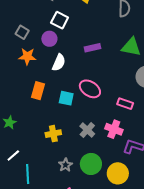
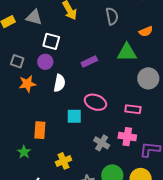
orange rectangle: (38, 91) -> (40, 130), moved
yellow cross: (53, 134) -> (63, 161), moved

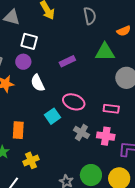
white semicircle: (59, 83) -> (38, 83), turned 144
cyan square: (74, 116) -> (52, 116), turned -35
gray cross: (102, 143) -> (81, 132), moved
yellow cross: (63, 161) -> (31, 160), moved

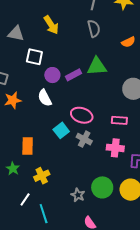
green triangle: (105, 52) -> (97, 66), moved
purple circle: (23, 62) -> (52, 75), moved
gray cross: (81, 132) -> (84, 139), moved

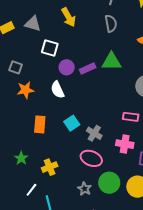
pink ellipse: (82, 115) -> (91, 158), moved
orange rectangle: (28, 146) -> (40, 124), moved

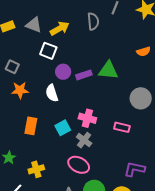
yellow arrow: (69, 17) -> (60, 28), moved, turned -96
gray semicircle: (111, 24) -> (93, 21), moved
pink cross: (125, 144) -> (87, 118), moved

